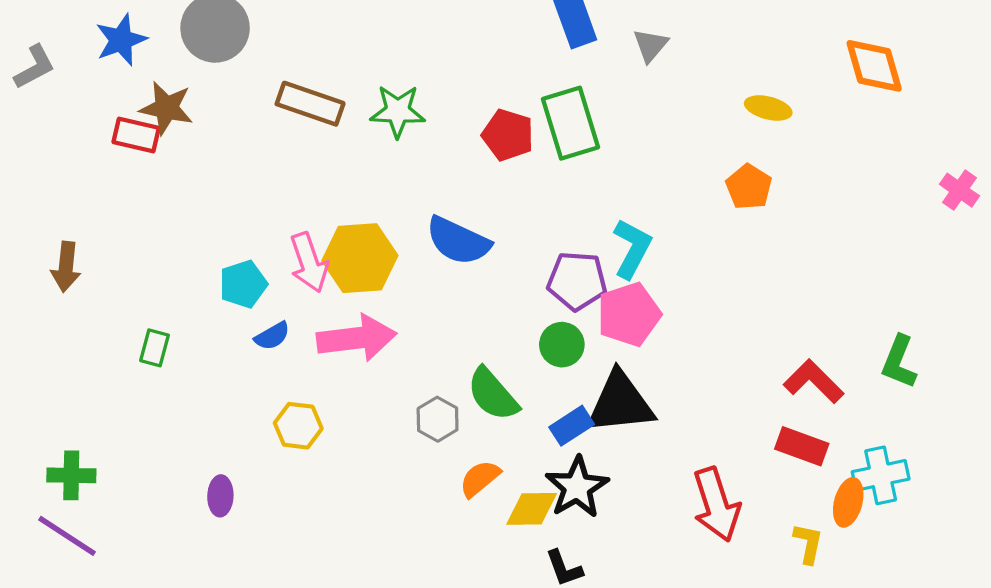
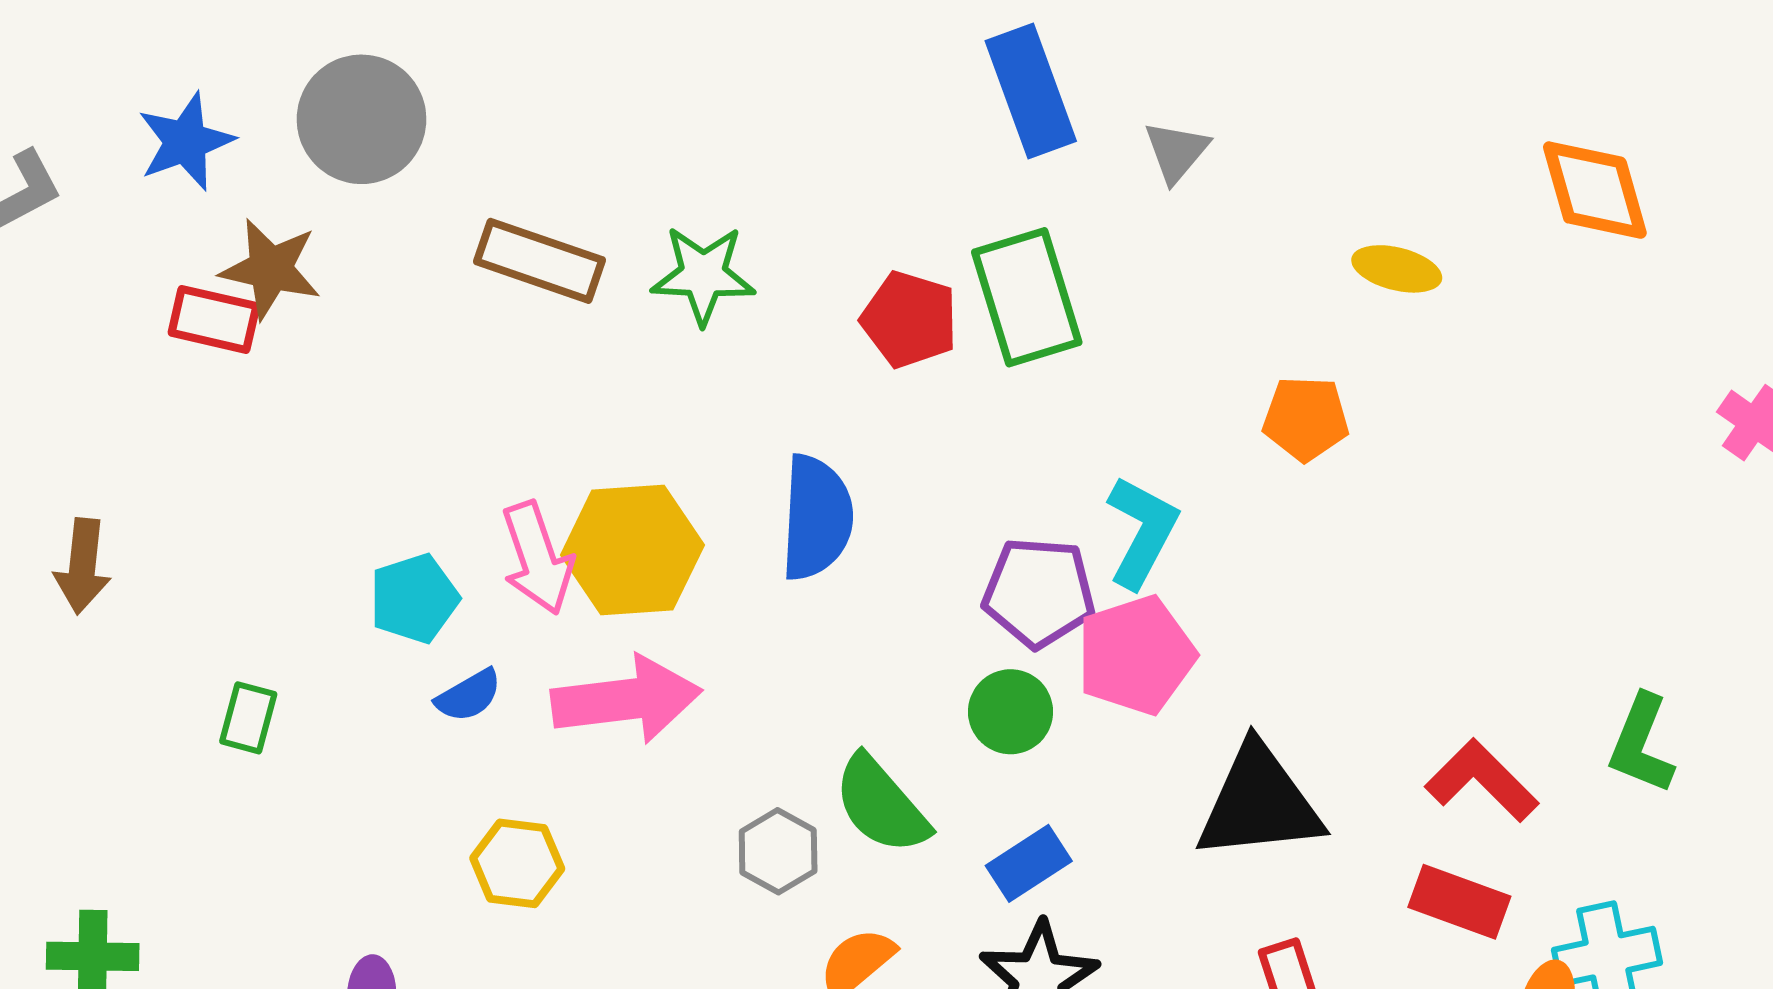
orange pentagon: (749, 187) -> (1306, 419), moved, turned -30
blue semicircle: (458, 241) -> (816, 518), turned -112
black triangle: (620, 403) -> (1259, 803), moved

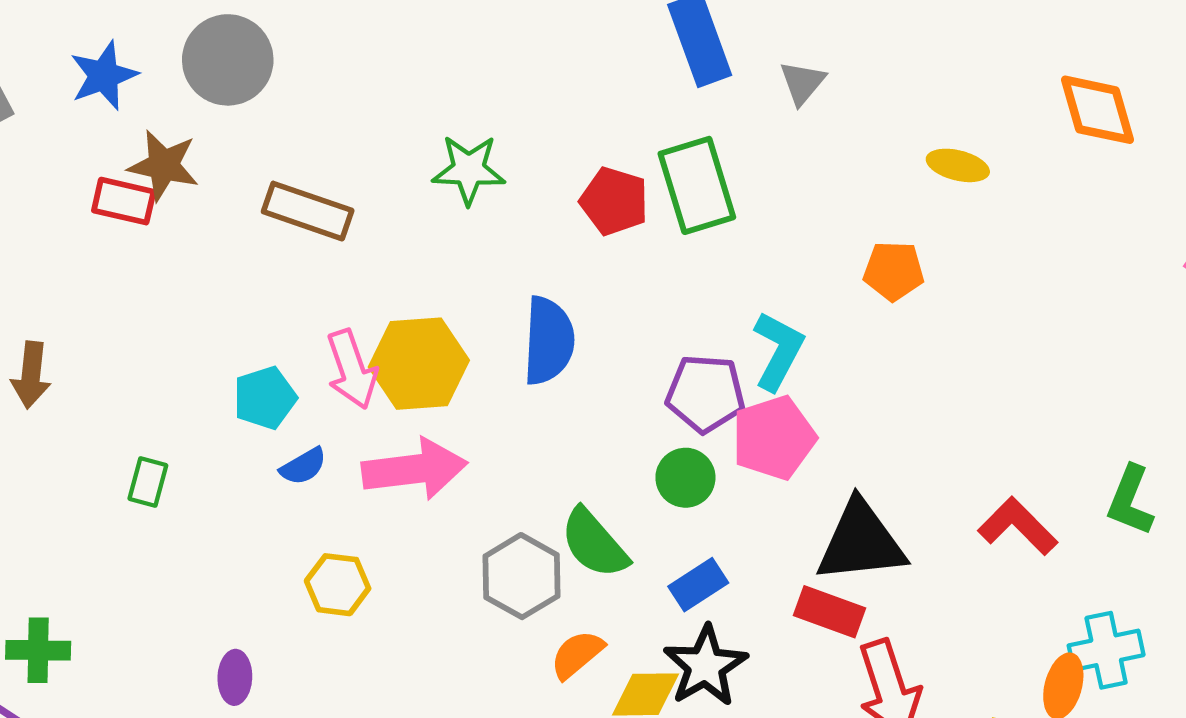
brown rectangle: (539, 261) -> (308, 211), moved
gray hexagon: (778, 851) -> (521, 576), size x1.4
red rectangle: (1459, 902) -> (829, 612), moved

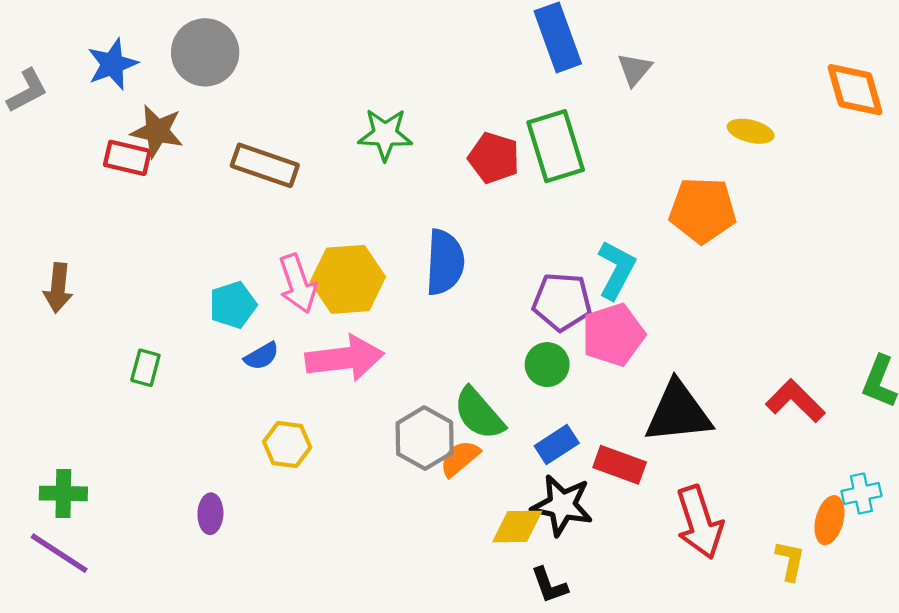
orange pentagon: (894, 271) -> (703, 210), size x1.5
red rectangle: (829, 612) -> (620, 465), moved
cyan cross: (1106, 650) -> (861, 493), size x0.7
orange semicircle: (577, 655) -> (460, 458), moved
black star: (705, 666) -> (562, 505), turned -30

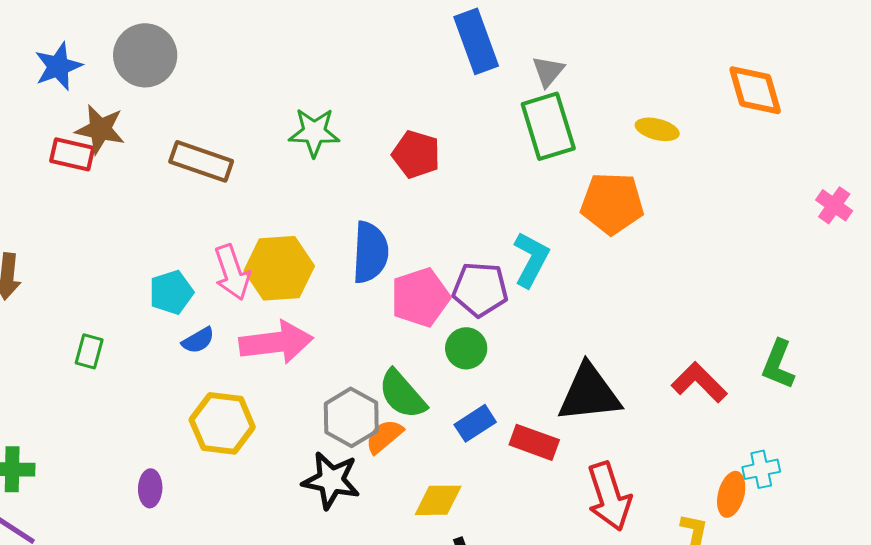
green rectangle: (556, 146) -> (548, 126), moved
pink pentagon: (613, 335) -> (420, 297), moved
yellow hexagon: (287, 444) -> (222, 423), size x1.4
black star: (562, 505) -> (331, 480), moved

